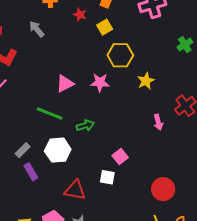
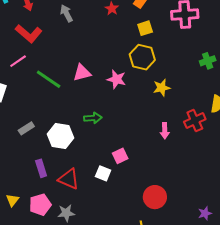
yellow square: (105, 27) -> (145, 28), moved
green line: (50, 113) -> (49, 79), moved
purple rectangle: (31, 172) -> (41, 168), moved

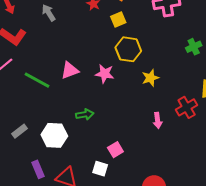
yellow square: (145, 28) -> (118, 20), moved

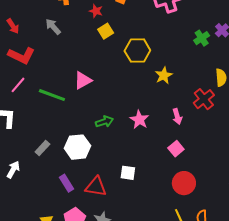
yellow square: (118, 20) -> (106, 31), moved
pink star: (105, 74) -> (139, 120), moved, turned 30
pink square: (115, 150) -> (176, 149), moved

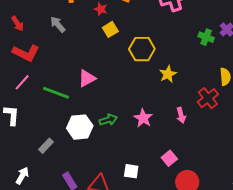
green cross: (202, 38) -> (206, 37), turned -35
white hexagon: (77, 147) -> (80, 127), moved
pink square: (176, 149) -> (169, 158), moved
white arrow: (13, 170) -> (22, 176), moved

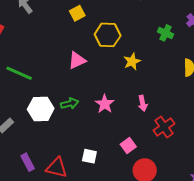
green cross: (206, 37) -> (166, 33), moved
pink triangle: (87, 78) -> (77, 60), moved
red cross: (208, 98) -> (164, 127), moved

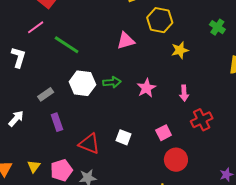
purple rectangle: (28, 162) -> (57, 122), moved

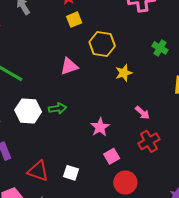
pink star: (146, 88) -> (100, 127), moved
pink arrow: (184, 93) -> (142, 113), moved, turned -42
white square: (124, 137) -> (71, 173), moved

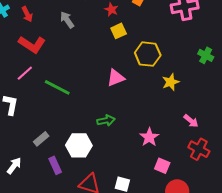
white hexagon: (28, 111) -> (79, 145), moved
red cross: (149, 141) -> (199, 149), turned -30
pink square: (112, 156) -> (162, 166), turned -35

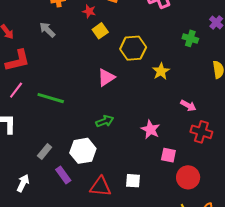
red L-shape: (32, 44) -> (18, 61), turned -36

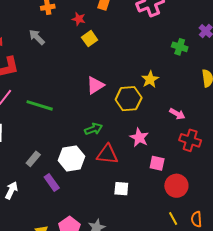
yellow hexagon: (133, 48) -> (129, 99), moved
red triangle: (100, 187) -> (107, 154), moved

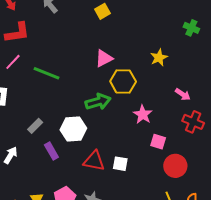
yellow hexagon: (129, 99) -> (123, 81), moved
green arrow: (94, 129) -> (98, 102), size x1.4
red triangle: (107, 154) -> (94, 161), moved

